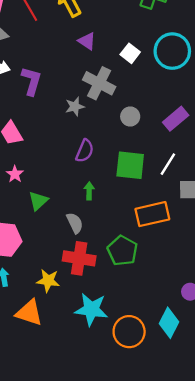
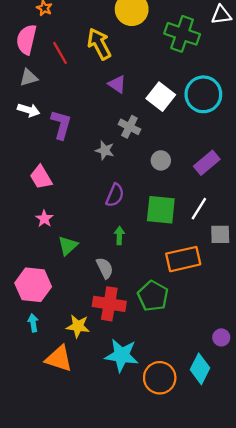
white square: (130, 53) -> (161, 97), size x1.4
gray cross: (99, 83) -> (129, 127), size x0.7
gray star: (75, 107) -> (105, 150), turned 30

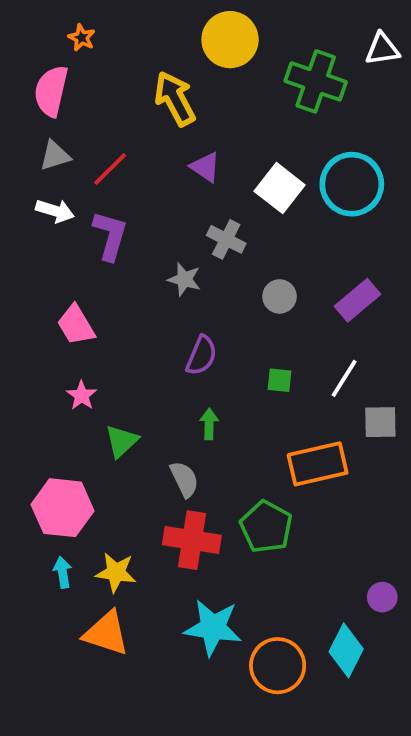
red line: (60, 53) -> (110, 169), moved, turned 75
green square: (161, 210) -> (280, 380), size x0.5
yellow star: (78, 326) -> (116, 572), moved

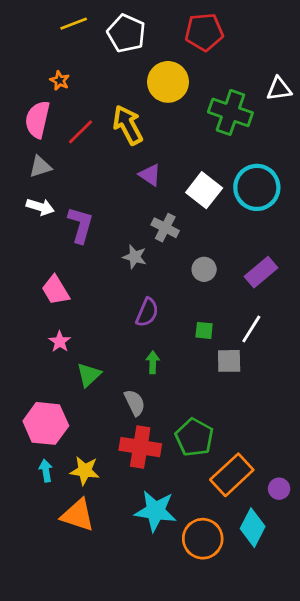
red line: (110, 169) -> (81, 132), moved
gray square: (380, 422) -> (229, 361), moved
orange rectangle: (318, 464) -> (232, 475), moved, turned -30

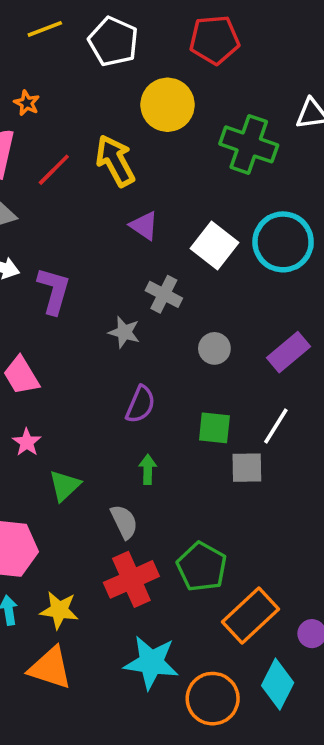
green square: (204, 330) -> (214, 428), size x1.4
red cross: (140, 447) -> (131, 579), turned -33

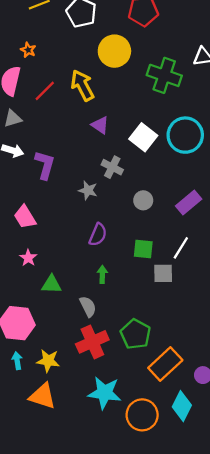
green triangle: (65, 486) -> (51, 284), turned 45

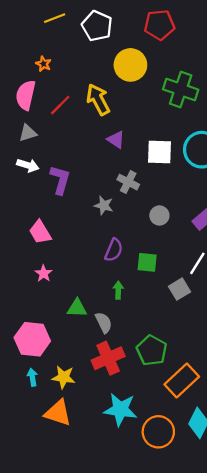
white square: (143, 137) -> (159, 152), turned -36
green square: (143, 249) -> (147, 262), moved
gray square: (163, 273) -> (180, 289), turned -30
green triangle: (51, 284) -> (77, 308), moved

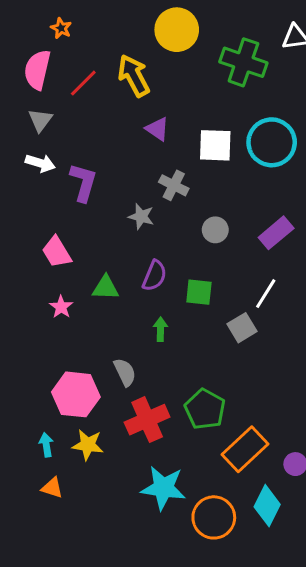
gray triangle: (28, 133) -> (40, 120), turned -36
green triangle: (77, 308) -> (106, 288), moved
gray semicircle: (104, 323) -> (125, 372), moved
pink hexagon: (32, 339) -> (76, 394), moved
orange triangle: (58, 413) -> (52, 488), moved, size x0.6

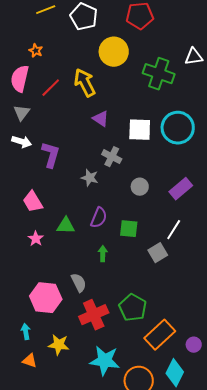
yellow star: (88, 445) -> (59, 345), moved

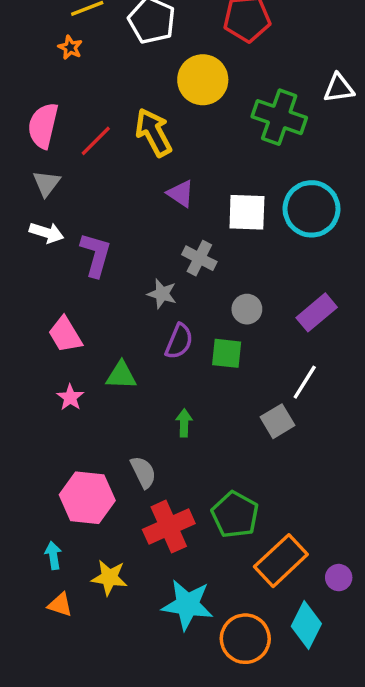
orange star: (36, 51) -> (70, 47), moved
purple semicircle: (99, 218) -> (179, 341), moved
green square: (129, 229) -> (227, 353), moved

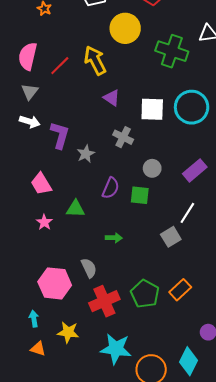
gray star: (162, 294) -> (86, 154), moved, turned 30
green arrow: (184, 423) -> (114, 238), turned 91
orange rectangle: (281, 561) -> (180, 290), moved, size x0.7

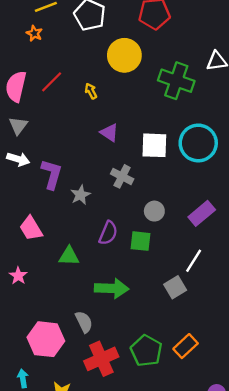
yellow arrow: (95, 60) -> (91, 91), size x0.5
red line: (60, 66) -> (52, 82), moved
pink star: (44, 222) -> (18, 276), moved
green arrow: (114, 238) -> (112, 288), size x1.8

